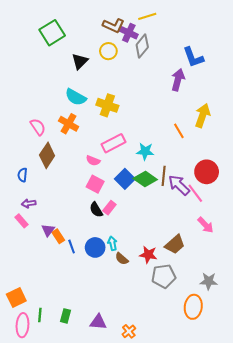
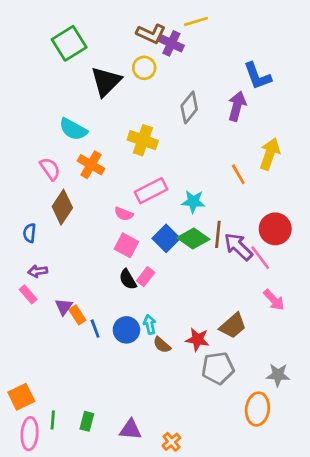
gray diamond: (142, 46) -> (189, 107), moved
black triangle: (80, 61) -> (106, 82), size x1.4
cyan semicircle: (76, 97) -> (73, 129), moved

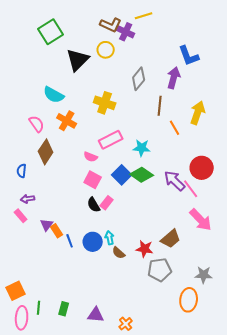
brown line: (218, 234) -> (160, 106), moved
pink arrow: (274, 300) -> (201, 220), size x1.4

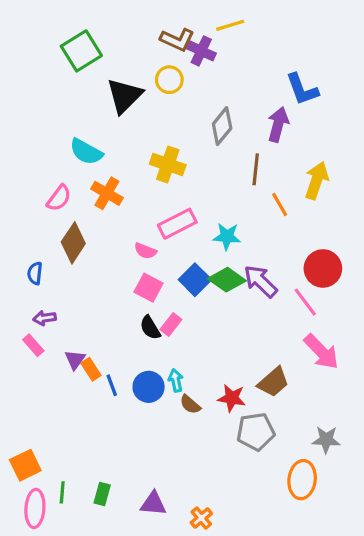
pink semicircle: (37, 124) -> (59, 198), turned 72
purple arrow: (175, 181) -> (260, 281), moved

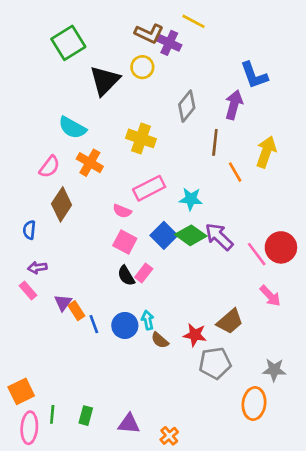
yellow line: (230, 25) -> (193, 21), turned 45
red circle: (323, 268) -> (281, 247), moved
pink arrow: (321, 352) -> (270, 296), size x0.7

